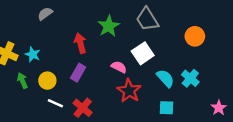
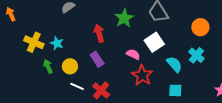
purple rectangle: (78, 73) -> (97, 59), turned -63
cyan cross: (190, 78) -> (196, 55), moved

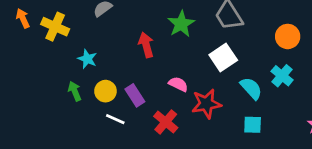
yellow cross: (34, 42) -> (55, 27), moved
pink semicircle: (133, 54) -> (178, 84), moved
purple rectangle: (97, 59) -> (135, 95), moved
red star: (142, 75) -> (206, 104), turned 30
red cross: (101, 90) -> (166, 122), moved

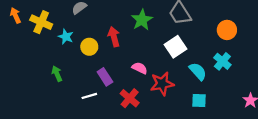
cyan star: (87, 59) -> (66, 37), moved
yellow circle: (105, 91) -> (89, 47), moved
white line: (115, 119) -> (89, 96), turned -40

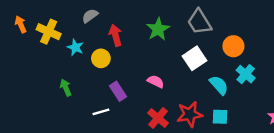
orange circle: (227, 30) -> (233, 46), moved
red arrow: (114, 37) -> (116, 35), moved
red star: (162, 84) -> (190, 114), moved
red cross: (130, 98) -> (158, 118), moved

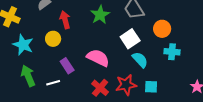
cyan star: (75, 47) -> (23, 45), moved, size x1.5
cyan cross: (246, 74) -> (172, 52), turned -35
pink semicircle: (156, 81) -> (98, 58), size x1.6
cyan semicircle: (219, 85) -> (140, 60), moved
green arrow: (66, 88) -> (28, 76), moved, size x1.5

